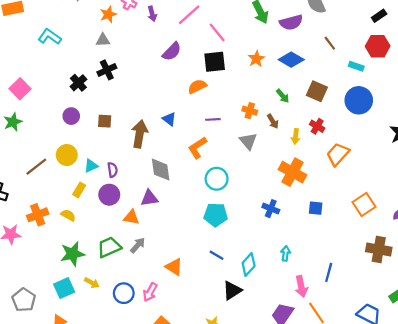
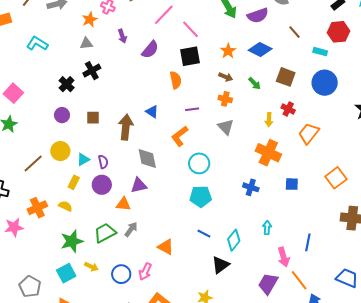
purple arrow: (152, 14) -> (122, 36), moved
orange semicircle: (197, 86) -> (176, 80), turned 108
brown arrow: (273, 121) -> (226, 77), moved, turned -32

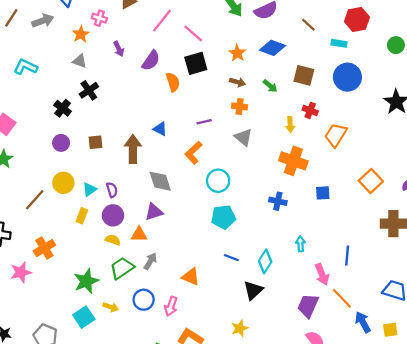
gray triangle: (86, 43) -> (80, 61), turned 32
orange semicircle: (176, 80) -> (173, 82), moved
yellow semicircle: (65, 206) -> (113, 240), moved
blue circle: (121, 274) -> (144, 300), moved

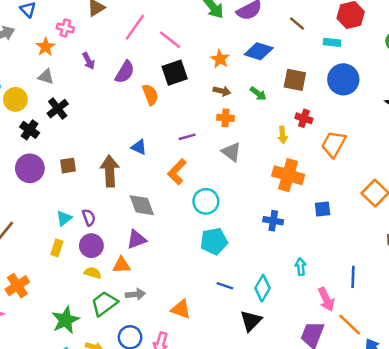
purple circle: (61, 143) -> (30, 168), size x1.5
yellow circle: (63, 183) -> (15, 99), moved
gray arrow: (150, 261) -> (135, 294), turned 56

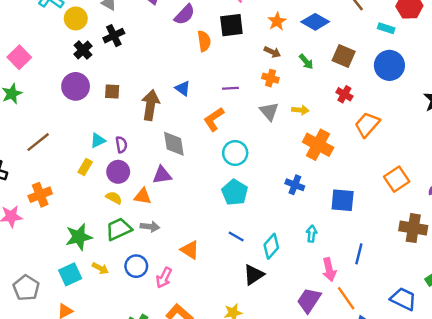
yellow arrow: (283, 135) -> (300, 110), moved, turned -91
blue square: (323, 209) -> (343, 200), moved, size x1.5
cyan pentagon: (214, 241) -> (235, 192), turned 30

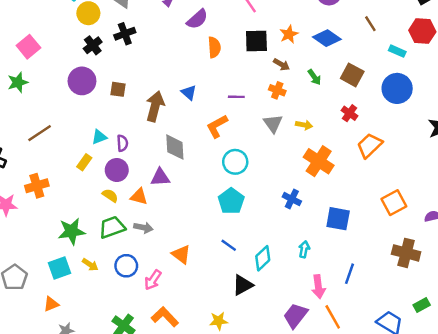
black square: (231, 25) -> (256, 41), moved

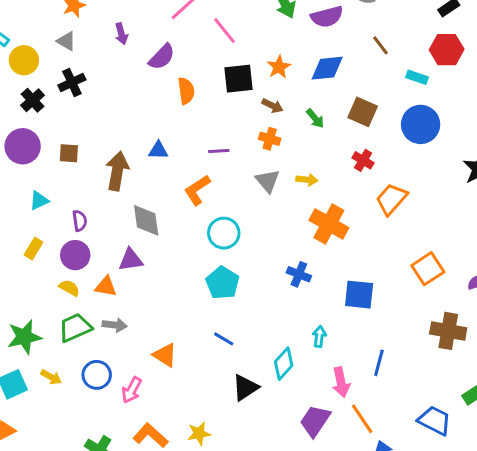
blue diamond: (327, 38) -> (327, 68), turned -36
blue triangle: (189, 93) -> (158, 150), turned -35
cyan triangle: (99, 137) -> (39, 201), moved
cyan diamond: (263, 258) -> (284, 364), moved
yellow star: (219, 321) -> (199, 434), moved

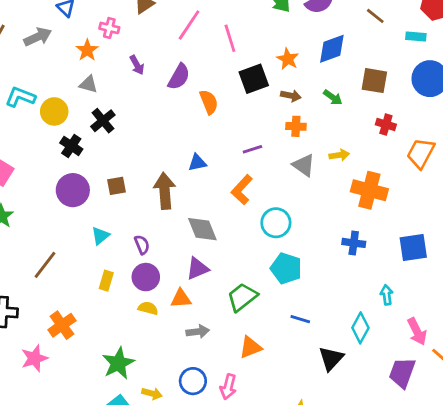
pink line: (224, 31) -> (230, 38), turned 36
green trapezoid: (75, 328) -> (242, 297), moved
orange triangle: (165, 355) -> (250, 347), turned -40

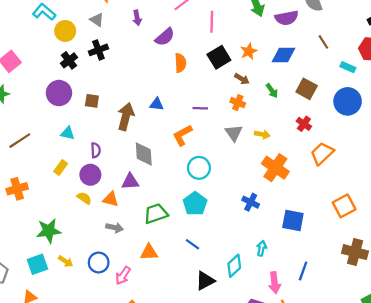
black square: (254, 79) -> (219, 57), turned -30
cyan triangle: (100, 236) -> (68, 133), turned 32

